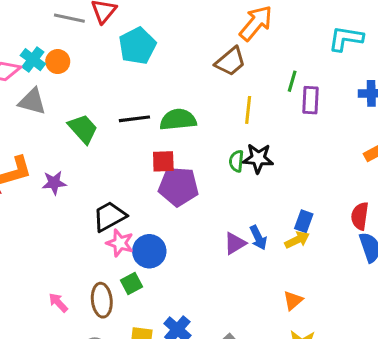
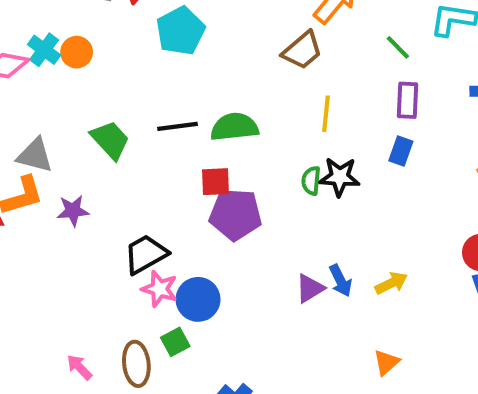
green line: (292, 81) -> (398, 47), moved, turned -60
gray triangle: (32, 102) -> (35, 155), moved
blue rectangle: (304, 221) -> (401, 151), moved

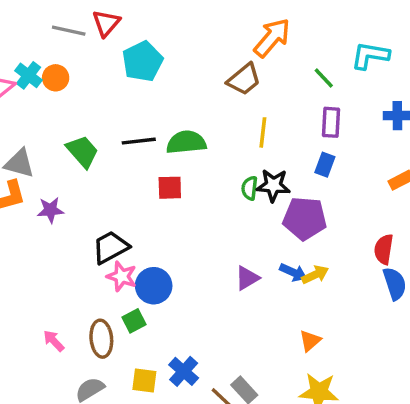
purple pentagon: (236, 214) -> (305, 218), moved
blue arrow: (341, 281) -> (293, 272), moved, turned -40

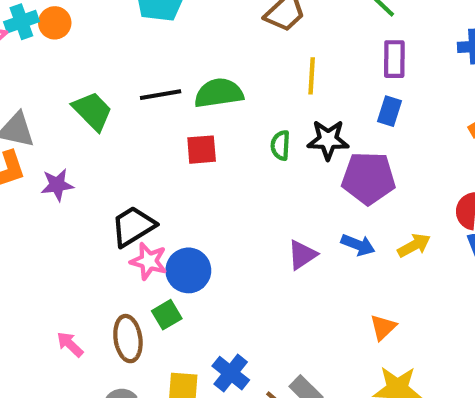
cyan cross: (28, 75) -> (21, 22), turned 36
green semicircle: (250, 188) -> (280, 145), moved
yellow arrow: (315, 275) -> (414, 245), moved

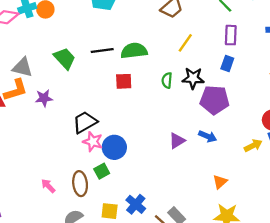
yellow line: (312, 76) -> (185, 43), turned 30
yellow arrow: (414, 245) -> (253, 146), moved

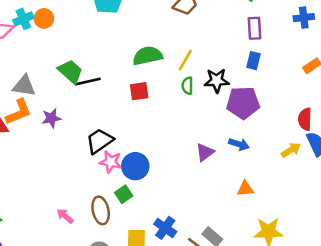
yellow line: (185, 43) -> (185, 60), moved
black line: (102, 51) -> (88, 82), moved
orange triangle: (220, 182) -> (245, 189), moved, turned 42

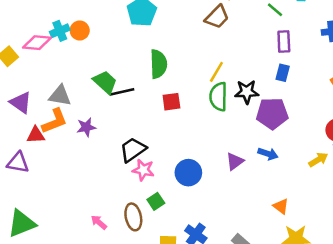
green semicircle: (148, 56) -> (158, 64), moved, turned 100
green semicircle: (187, 86) -> (218, 97), size x1.6
blue circle: (135, 166) -> (188, 173), moved
orange triangle: (245, 189) -> (281, 206), moved, turned 42

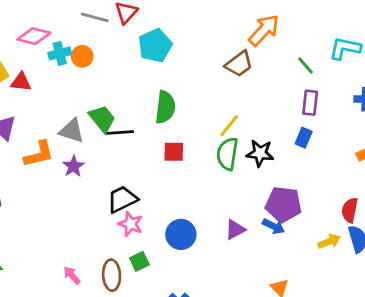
pink diamond: (37, 43) -> (34, 36), moved
gray triangle: (60, 96) -> (72, 131), moved
purple pentagon: (272, 113) -> (284, 204), moved
purple star: (86, 127) -> (73, 166), turned -30
red triangle: (36, 135) -> (21, 82), moved

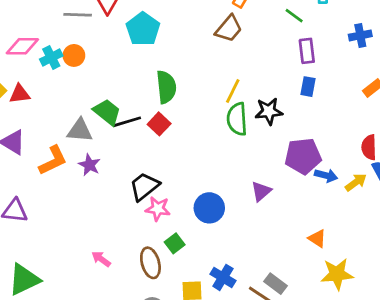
red square: (174, 152) -> (159, 124), moved, turned -35
blue arrow: (274, 226) -> (326, 175), moved
pink arrow: (72, 275) -> (101, 259), moved

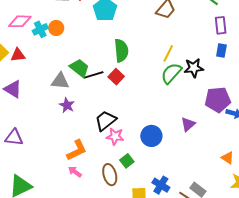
green semicircle: (237, 119) -> (171, 73), turned 45
orange L-shape: (53, 160) -> (77, 150), moved

